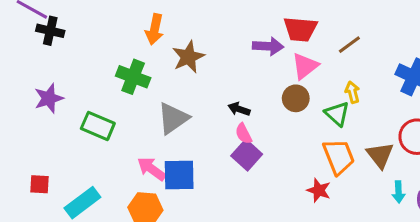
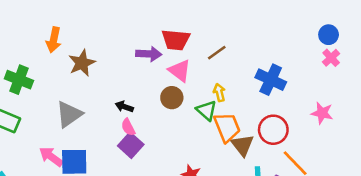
pink triangle: (305, 66) -> (180, 71), turned -45
green cross: (133, 77) -> (19, 80), moved
orange trapezoid: (339, 157) -> (227, 127), moved

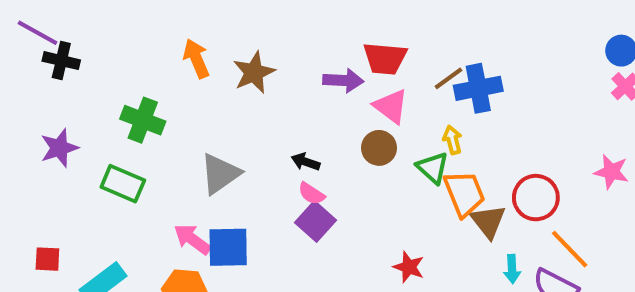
orange arrow: (54, 40) -> (196, 59), turned 145
brown star: (82, 63) -> (254, 72), moved
blue cross: (271, 80) -> (478, 88), moved, turned -36
pink semicircle: (128, 127) -> (311, 194), turned -30

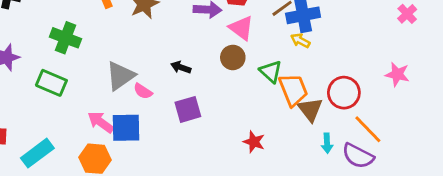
yellow arrow: (452, 140) -> (300, 41), moved, turned -48
pink semicircle: (311, 194) -> (143, 91), moved
purple square: (315, 221) -> (188, 109), turned 32

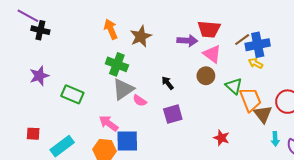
green cross: (66, 38) -> (117, 64), moved
black arrow: (181, 67) -> (168, 83), turned 32
blue square: (126, 128) -> (127, 141), moved

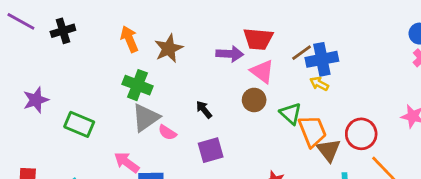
black cross: (40, 30) -> (63, 31), moved, turned -30

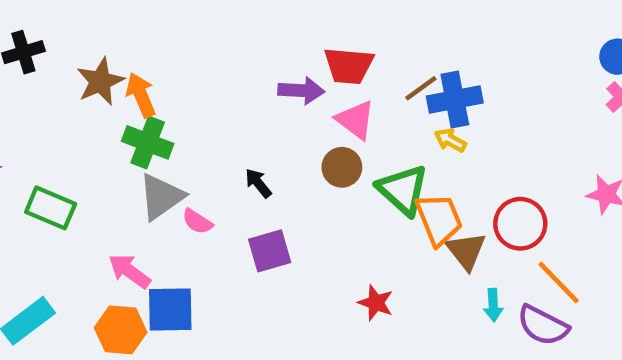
orange arrow: (129, 39) -> (141, 95), moved
brown star: (169, 48) -> (100, 81), moved
green triangle: (291, 114) -> (403, 190), size x1.4

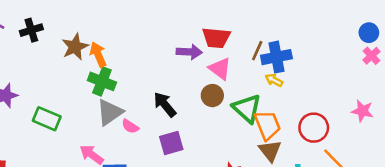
brown line: (421, 88) -> (257, 51), turned -30
black arrow: (258, 183) -> (165, 105), size x1.5
brown triangle: (466, 251) -> (270, 151), moved

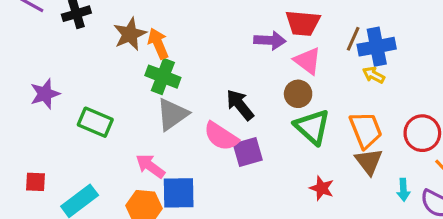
green triangle: (247, 108) -> (312, 127), moved
pink semicircle: (130, 126) -> (221, 136), moved, size x1.6

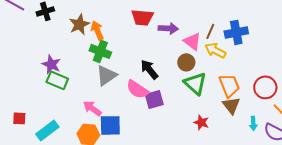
red trapezoid: (303, 23) -> (142, 17), moved
brown line: (353, 39) -> (210, 31), moved
yellow arrow: (374, 75) -> (215, 50), moved, size x1.5
purple star: (45, 94) -> (51, 64), moved, turned -30

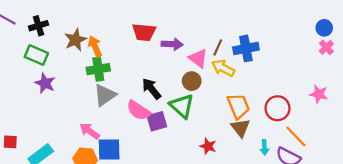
green cross: (100, 51) -> (98, 69), turned -30
green rectangle: (57, 80) -> (36, 55), moved
green triangle: (195, 83) -> (182, 106), moved

